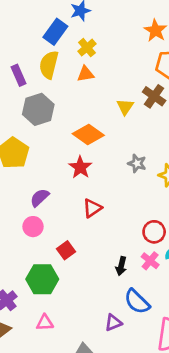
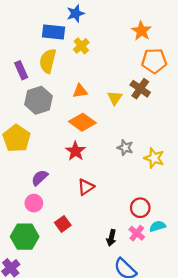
blue rectangle: (55, 32) -> (54, 32), turned 60
orange triangle: (86, 74) -> (80, 91), moved
green hexagon: (42, 279) -> (25, 237), moved

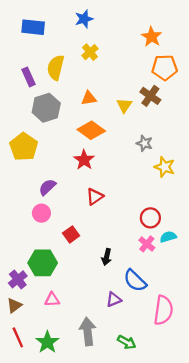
blue rectangle: (54, 32) -> (33, 27), moved
gray star: (125, 148) -> (144, 143), moved
green hexagon: (25, 237) -> (43, 263), moved
black arrow: (111, 238) -> (107, 257), moved

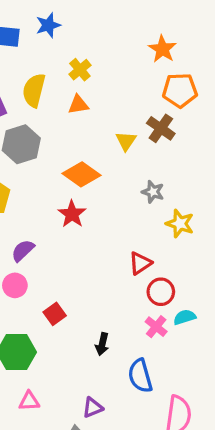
blue star: (84, 19) -> (48, 25), moved
orange triangle: (89, 98) -> (78, 105), moved
red triangle: (95, 197) -> (140, 263), moved
blue semicircle: (135, 281) -> (140, 376), turned 30
purple triangle: (114, 300) -> (93, 408), moved

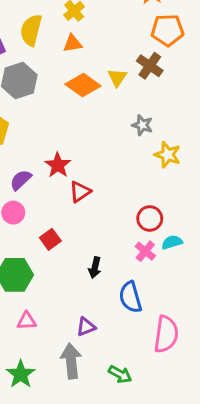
orange diamond: (82, 174) -> (83, 85), moved
red star: (72, 214) -> (58, 165), moved
red triangle: (140, 263) -> (80, 192), moved

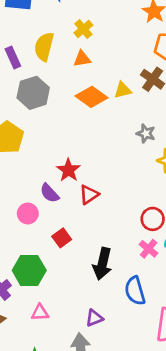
yellow triangle: (117, 78) -> (123, 90), turned 42
purple semicircle: (21, 180) -> (49, 193), moved, turned -90
black arrow: (95, 267) -> (102, 264), size x1.6

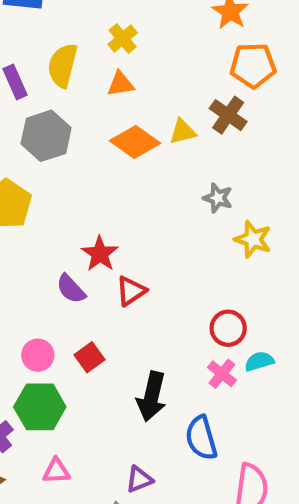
pink circle: (28, 214) -> (38, 355), moved

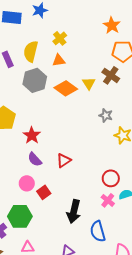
yellow triangle: (183, 132) -> (89, 83), turned -48
gray hexagon: (46, 136) -> (35, 80), moved
red star: (100, 254) -> (32, 135), moved
pink circle: (38, 355) -> (27, 183), moved

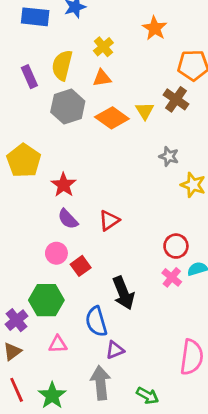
orange star: (112, 25) -> (155, 28), moved
black arrow: (74, 211) -> (123, 293), turned -35
blue semicircle: (98, 231) -> (96, 322), moved

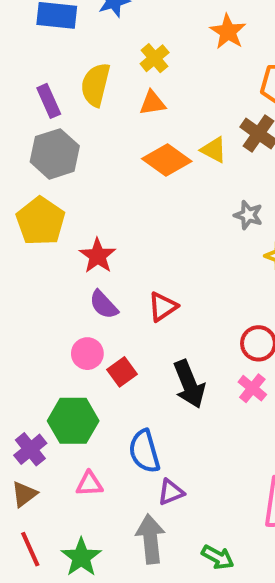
gray hexagon: (68, 107) -> (55, 154), moved
yellow triangle: (145, 111) -> (214, 150), turned -30
black arrow: (123, 293) -> (189, 384), moved

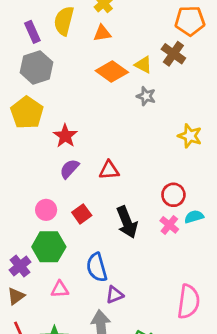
gray star: (248, 215) -> (146, 96), moved
purple semicircle: (104, 305) -> (69, 169), turned 85
red triangle: (163, 307) -> (109, 170), turned 30
pink circle: (87, 354) -> (46, 210), moved

